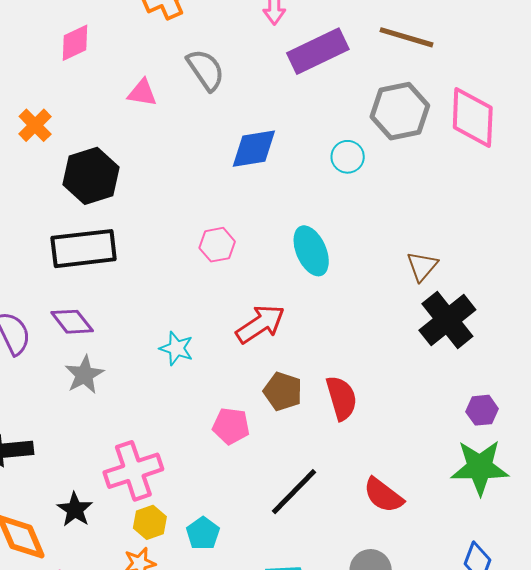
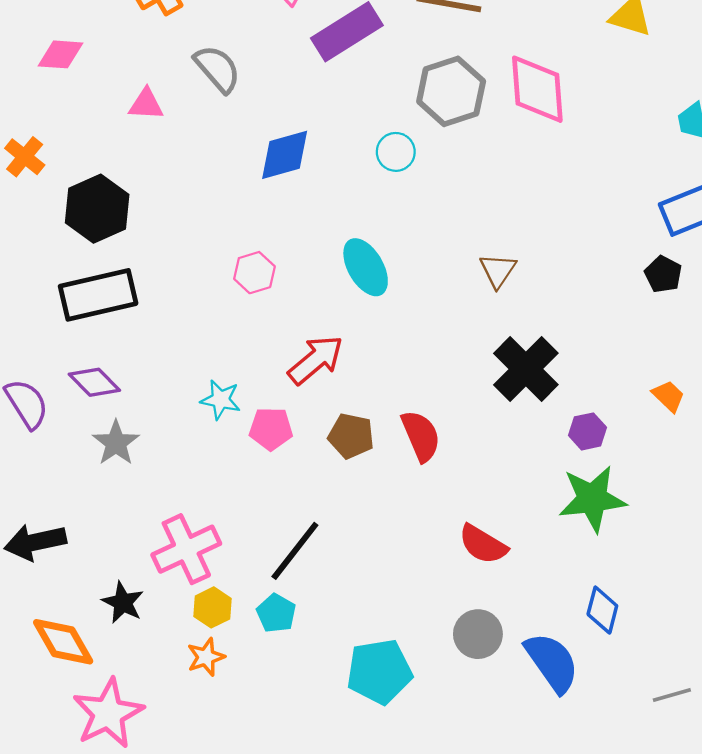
pink diamond: (75, 43) -> (61, 54), turned 36
black cross: (447, 320) -> (526, 369), moved
pink pentagon: (231, 426) -> (271, 429), moved
black line: (294, 492) -> (295, 551), moved

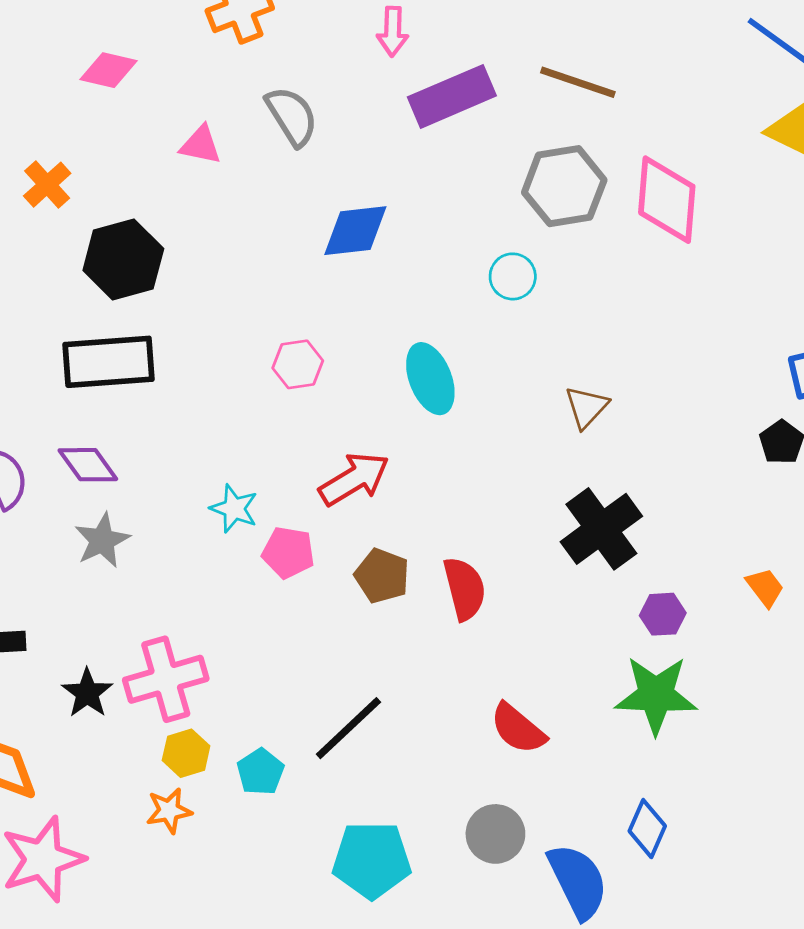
cyan circle: (396, 152) -> (513, 276), moved
black line: (295, 551) -> (348, 728), moved
black star: (123, 603) -> (87, 693), moved

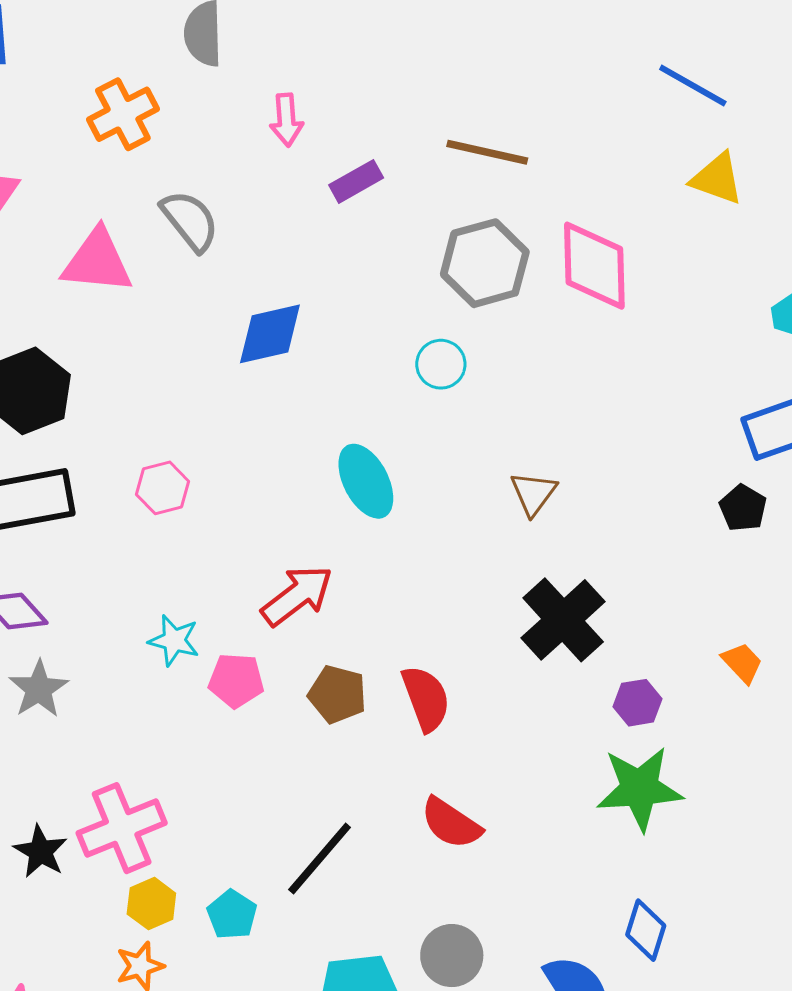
purple rectangle: (452, 96) -> (356, 181), size x0.6
pink triangle: (201, 145) -> (97, 261), size x1.6
pink hexagon: (298, 364) -> (163, 488), moved
red semicircle: (518, 729) -> (451, 823), moved
gray circle: (495, 834) -> (452, 956), moved

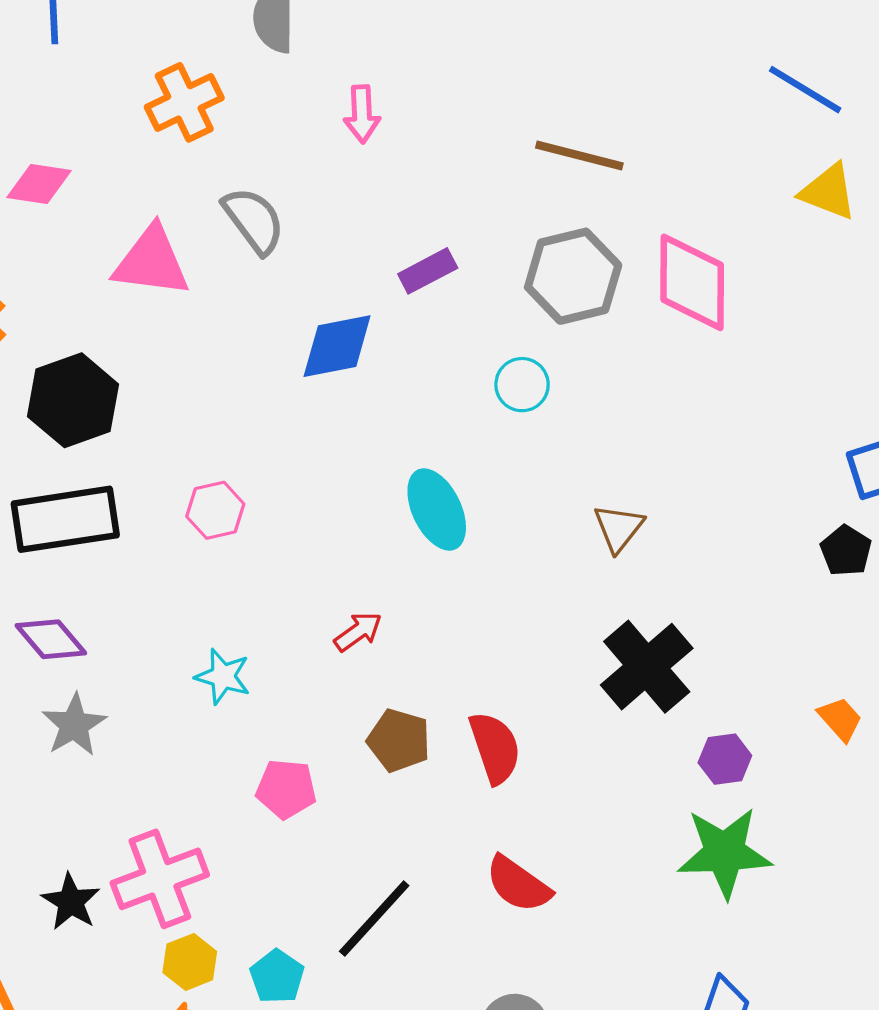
purple rectangle: (356, 181) -> (428, 271), moved
red arrow: (297, 596) -> (358, 632), size x0.6
pink pentagon: (236, 680) -> (286, 789), moved

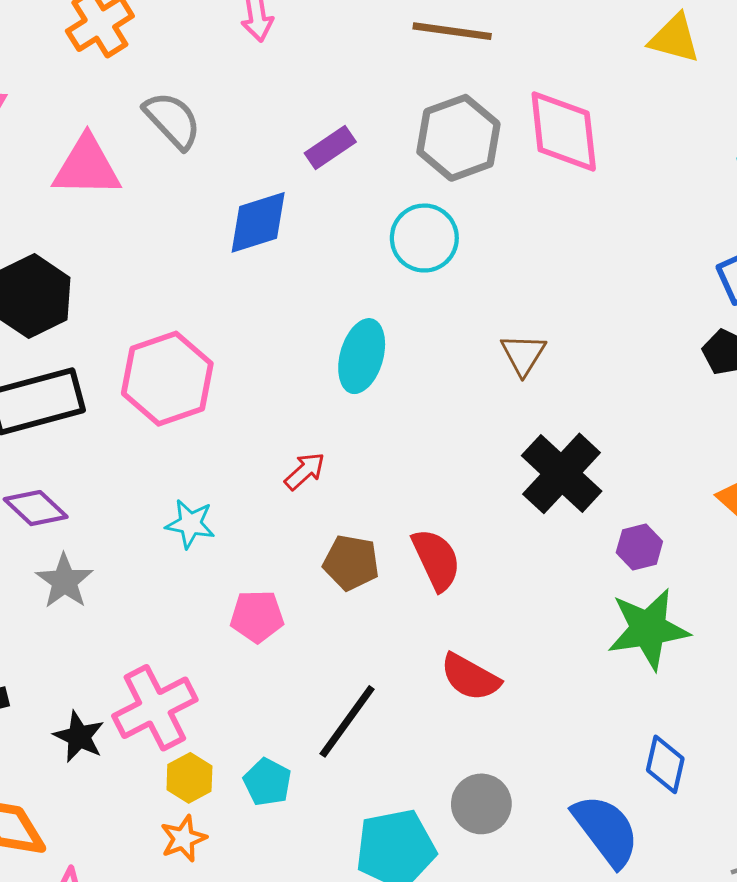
cyan circle: (522, 385) -> (424, 238), size x1.4
cyan ellipse: (437, 509) -> (362, 356), turned 48
pink hexagon: (215, 510) -> (167, 379), size x1.8

